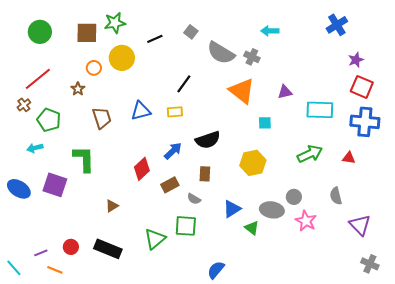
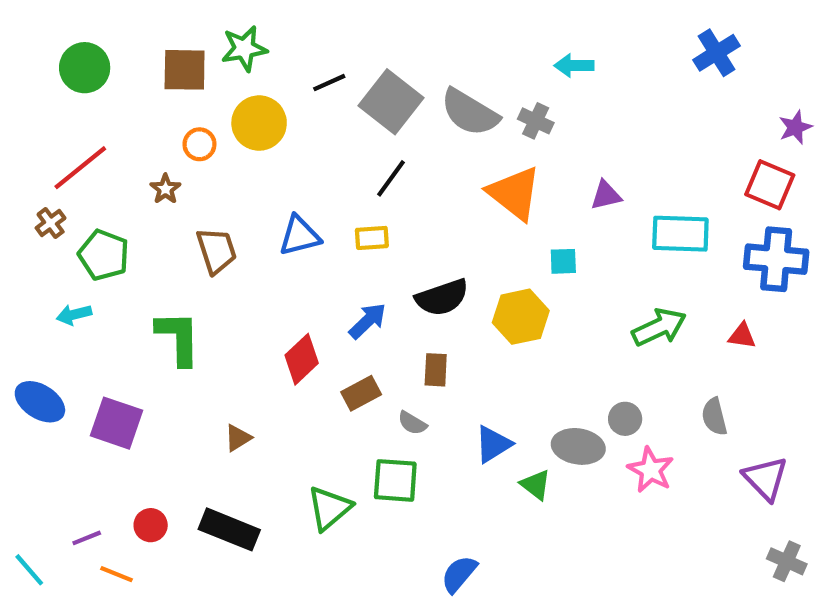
gray square: (191, 32) -> (391, 102), moved, size x2.0
purple star: (356, 60) -> (795, 127), moved
yellow hexagon: (253, 163) -> (521, 317), moved
purple square: (55, 185) -> (117, 423), moved

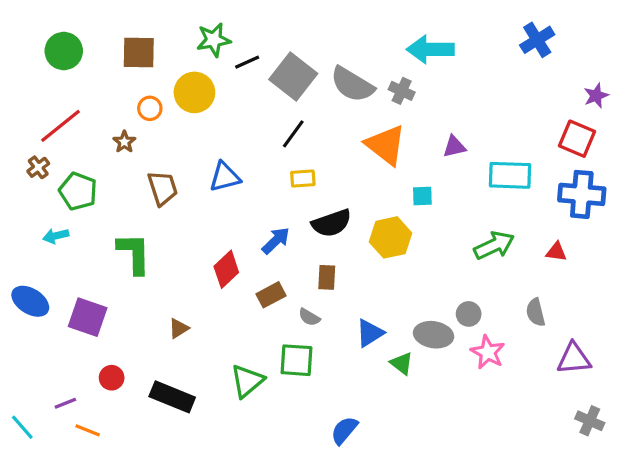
green star: (244, 49) -> (214, 40), moved
cyan arrow: (574, 66) -> (430, 49), size x1.6
yellow rectangle: (372, 238) -> (303, 178), moved
purple triangle: (765, 478) -> (574, 359), turned -51
red circle: (151, 525) -> (112, 378), moved

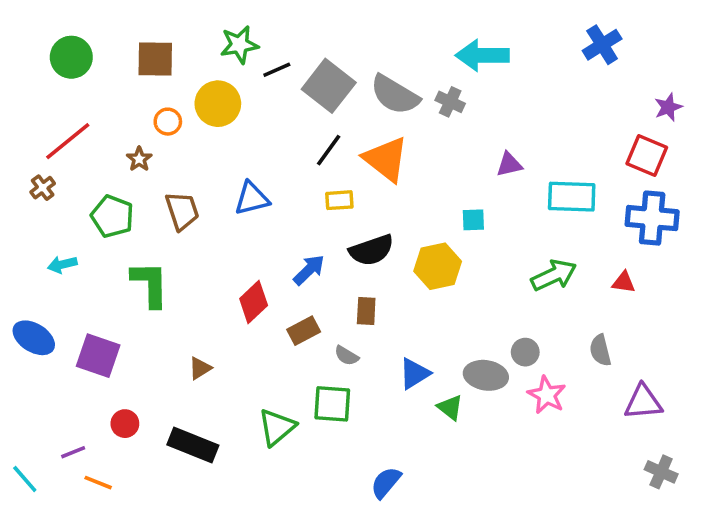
orange triangle: (386, 145) -> (386, 159), moved
green pentagon: (78, 191) -> (112, 216), moved

